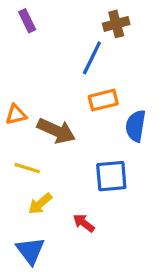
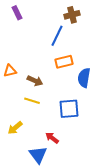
brown arrow: (56, 131) -> (35, 81), size x0.7
yellow line: (27, 168) -> (32, 101), moved
yellow arrow: (40, 204) -> (15, 128), moved
blue triangle: (30, 251) -> (38, 155), moved

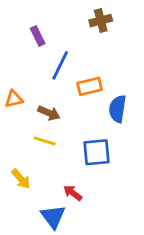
purple rectangle: (17, 13) -> (38, 36), moved
blue line: (57, 36) -> (60, 65), moved
yellow arrow: (15, 128) -> (21, 179), turned -91

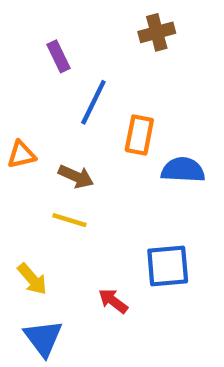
orange rectangle: (90, 86) -> (139, 135), turned -65
blue semicircle: (118, 109) -> (183, 170), turned 84
blue square: (97, 152) -> (168, 266), moved
blue triangle: (53, 217) -> (43, 338), moved

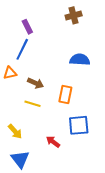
blue line: (93, 102) -> (22, 49), moved
orange rectangle: (139, 135) -> (65, 94), moved
blue semicircle: (183, 170) -> (80, 60), moved

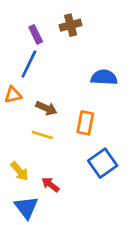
brown cross: (74, 15) -> (71, 25), moved
blue square: (79, 125) -> (103, 163), turned -30
red arrow: (53, 142) -> (50, 185), moved

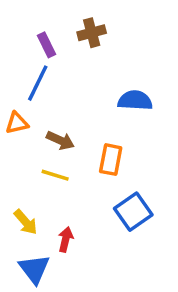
red arrow: (50, 185) -> (66, 239), turned 66

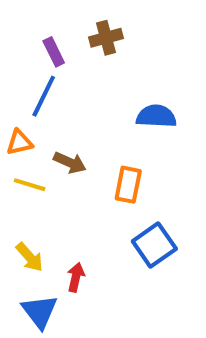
yellow line: (55, 175) -> (30, 185), moved

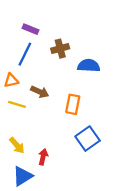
brown cross: (106, 38) -> (60, 49), moved
purple rectangle: (54, 52) -> (31, 29), turned -42
blue triangle: (40, 311) -> (23, 176), turned 35

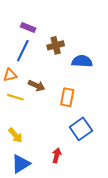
red arrow: (43, 157) -> (57, 155), moved

